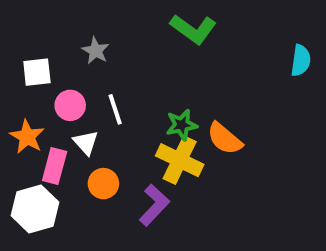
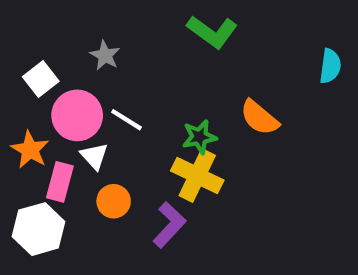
white square: (37, 72) -> (41, 79), turned -32
pink circle: (70, 105) -> (77, 115), size x1.5
white line: (115, 109) -> (126, 120), turned -40
orange semicircle: (225, 139) -> (259, 118), moved

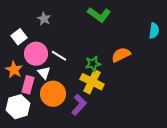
gray star: (105, 55) -> (44, 19), moved
orange semicircle: (259, 118) -> (121, 55), turned 114
orange circle: (114, 201) -> (53, 94), size x1.6

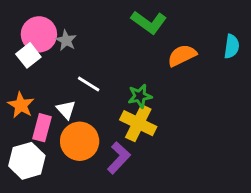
gray star: (44, 19) -> (66, 40), moved
pink circle: (36, 54) -> (39, 34), moved
orange semicircle: (121, 55) -> (182, 55), moved

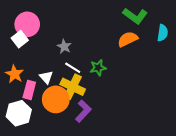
green L-shape: (149, 22) -> (135, 16), moved
gray star: (66, 40) -> (64, 47), moved
white line: (89, 84) -> (73, 68), moved
yellow cross: (138, 123) -> (73, 87), moved

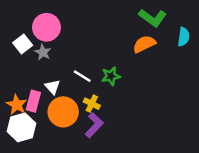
pink circle: (27, 24) -> (46, 27), moved
gray star: (64, 47) -> (43, 52), moved
orange star: (14, 74) -> (17, 105), moved
yellow cross: (73, 87) -> (92, 104), moved, size x0.6

